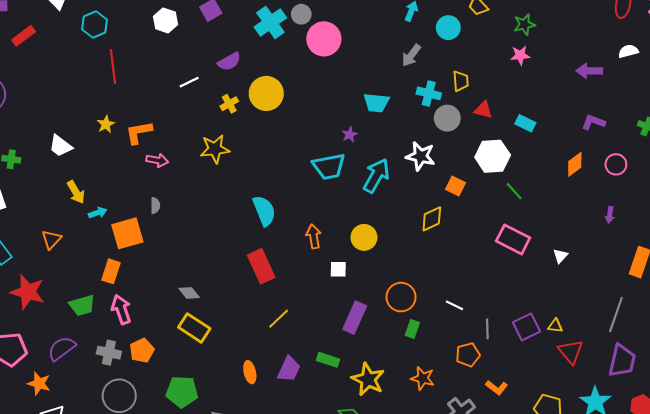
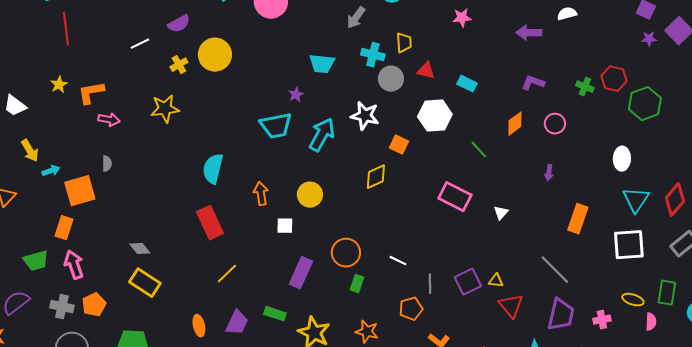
green line: (514, 191) -> (479, 150), moved
cyan semicircle: (264, 211) -> (213, 169), turned -144
gray line: (616, 315) -> (555, 270), turned -64

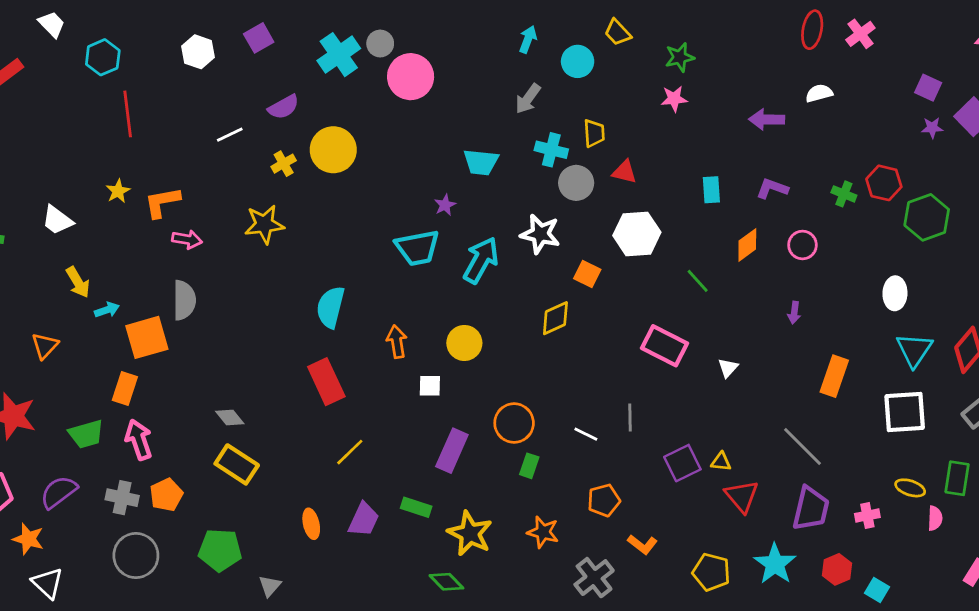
cyan rectangle: (467, 84) -> (711, 190), moved, turned 60
gray semicircle: (107, 164) -> (184, 300), size x1.8
gray line: (430, 284) -> (630, 418), moved

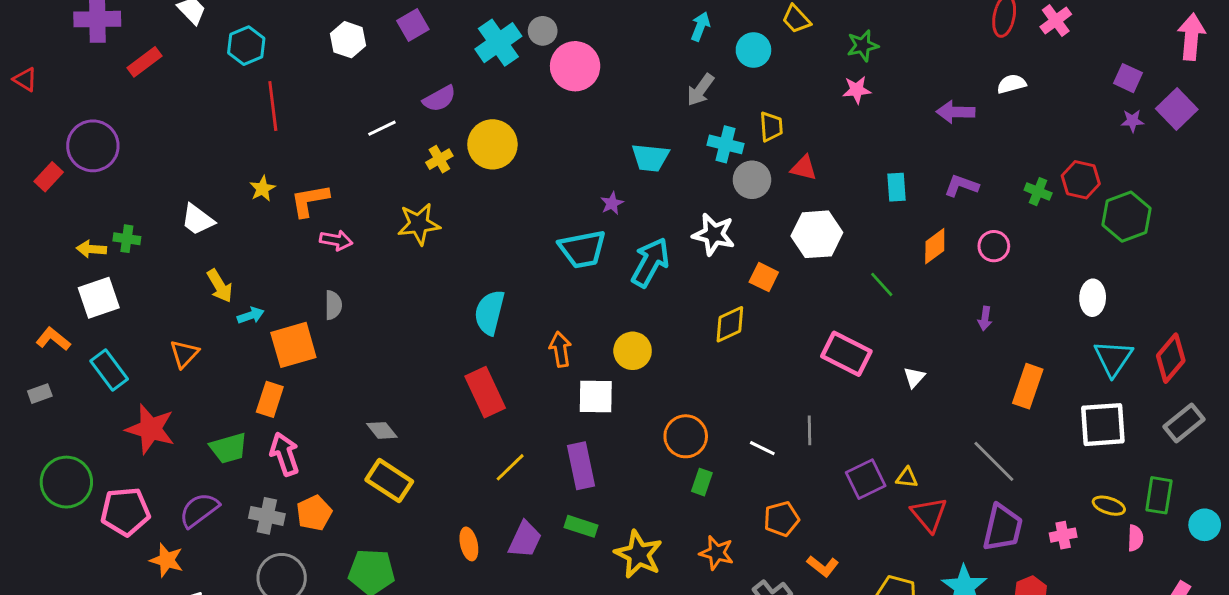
gray semicircle: (184, 300) -> (333, 305), size x0.7
white square: (430, 386) -> (596, 397), size x1.5
purple rectangle: (452, 451) -> (581, 466), moved, turned -36

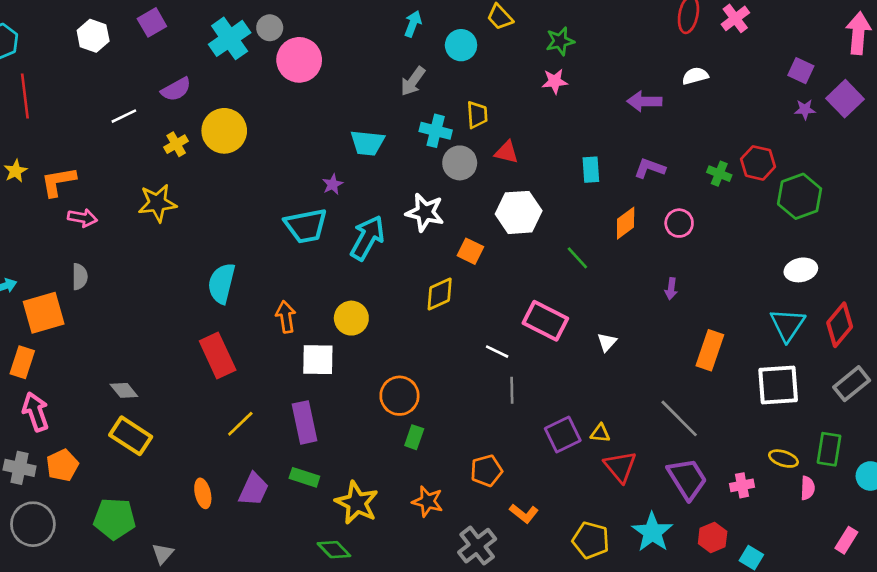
white ellipse: (1093, 298) -> (801, 270), moved, turned 76
white line: (762, 448) -> (497, 352), moved
purple trapezoid: (1003, 528) -> (687, 479), turned -45

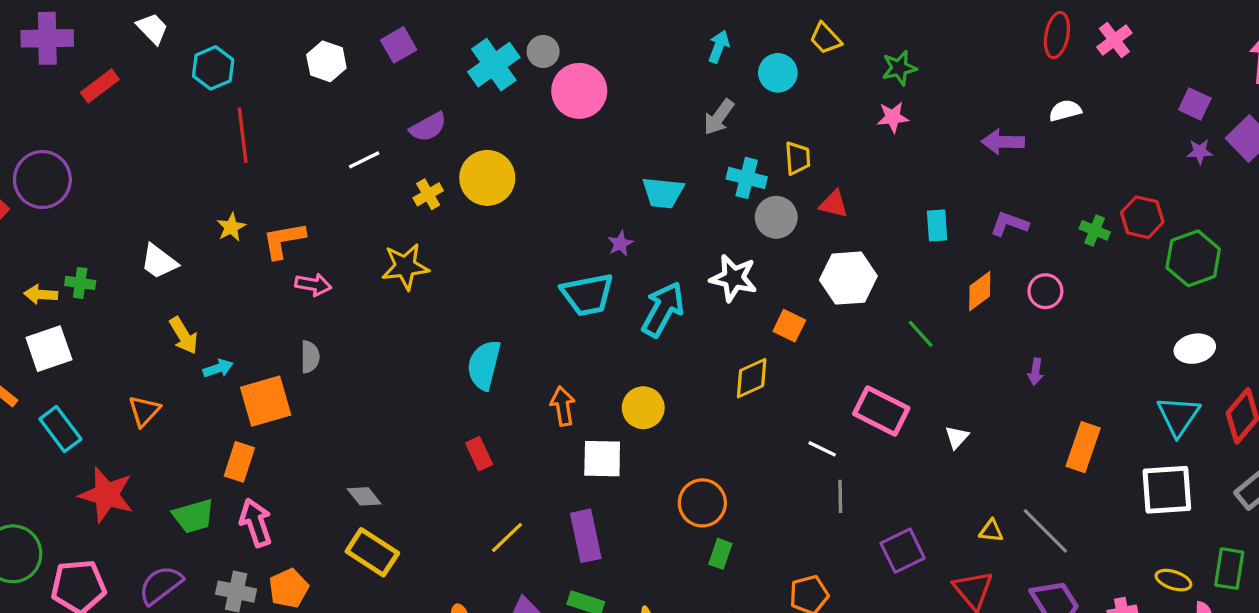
red rectangle: (218, 356) -> (479, 454), size x0.6
yellow triangle: (600, 433) -> (991, 531), moved

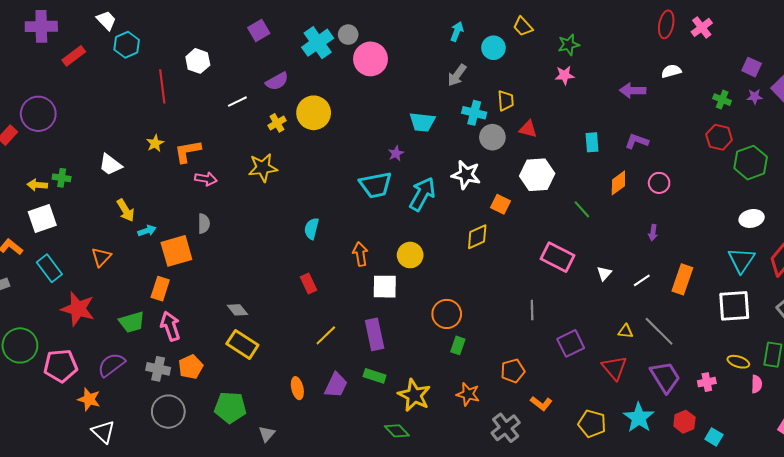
white hexagon: (326, 61) -> (198, 61), moved
cyan hexagon: (213, 68) -> (127, 45), moved
green cross: (1095, 230) -> (722, 100), moved
cyan semicircle: (484, 365) -> (312, 229), size x0.7
white line: (822, 449) -> (642, 280), moved, turned -60

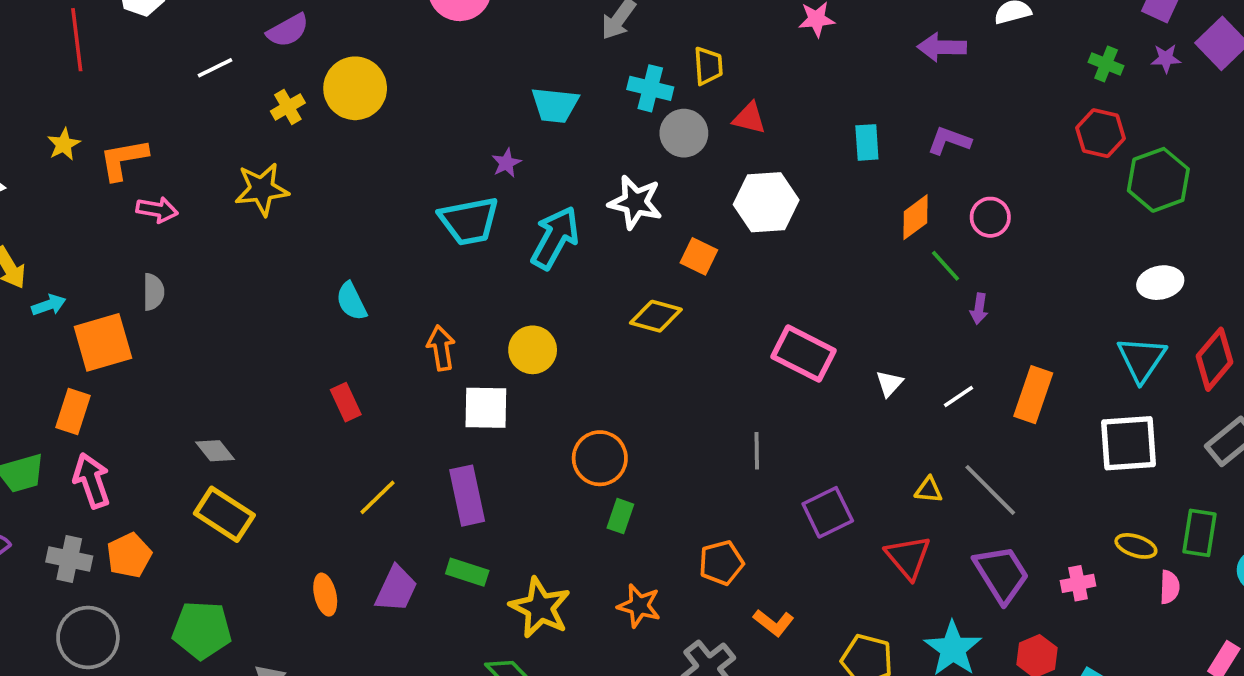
green line: (582, 209) -> (945, 266), moved
cyan semicircle: (312, 229) -> (351, 301), turned -40
yellow diamond: (477, 237) -> (656, 316), turned 40

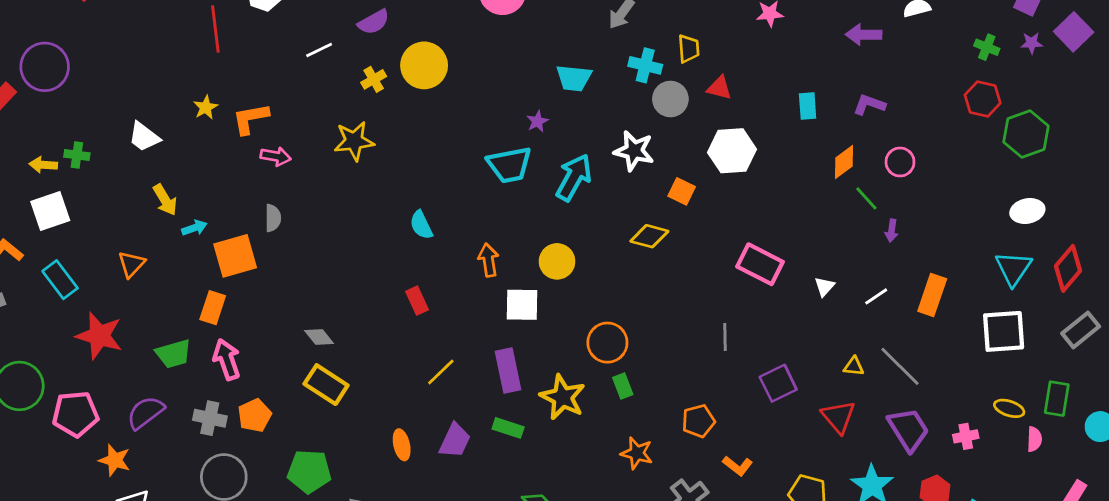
green rectangle: (620, 516) -> (623, 386), turned -40
yellow star: (540, 608) -> (563, 397), moved

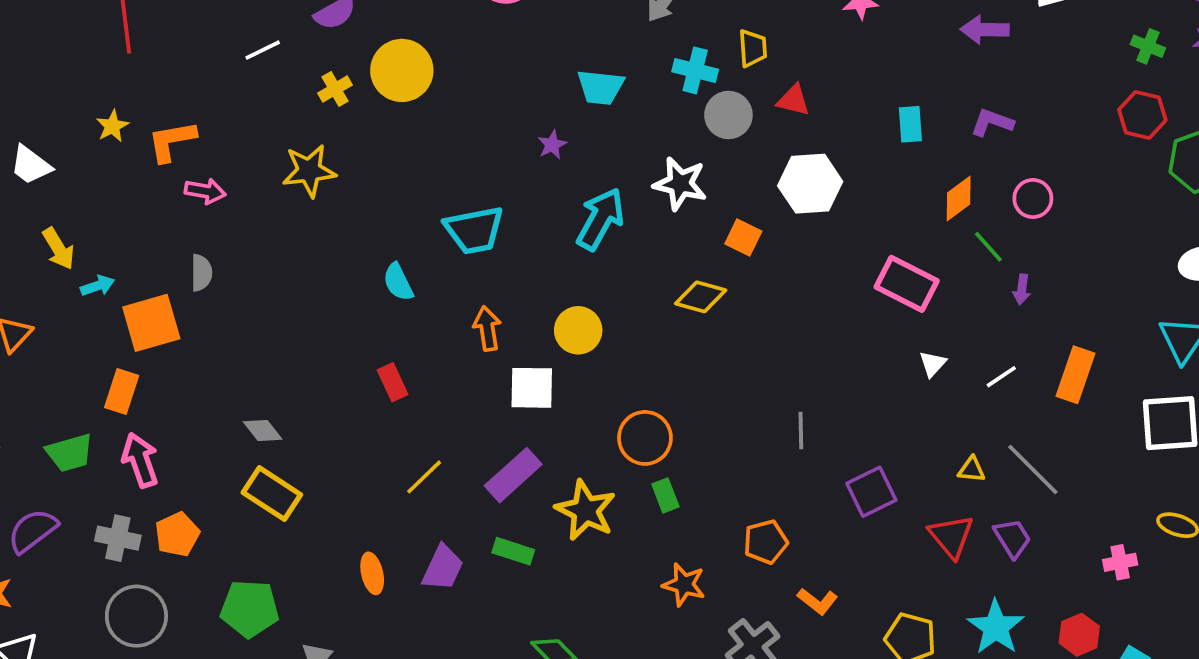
cyan trapezoid: (509, 165) -> (474, 230), moved
pink rectangle: (760, 264) -> (907, 284), moved
purple rectangle: (508, 371) -> (513, 475), turned 60
purple trapezoid: (908, 429) -> (1012, 538), moved, size x0.7

